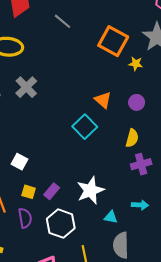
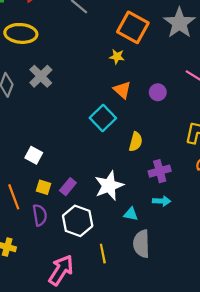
yellow star: (136, 64) -> (117, 57), moved
yellow semicircle: (132, 138) -> (136, 142), moved
purple cross: (141, 164) -> (160, 171), moved

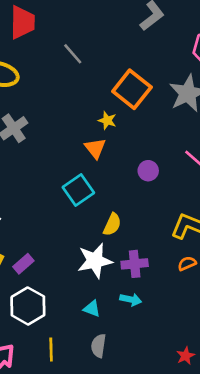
orange triangle: (122, 90) -> (95, 148), moved
white star: (109, 186) -> (95, 261), moved
gray semicircle: (141, 244) -> (99, 346), size x0.7

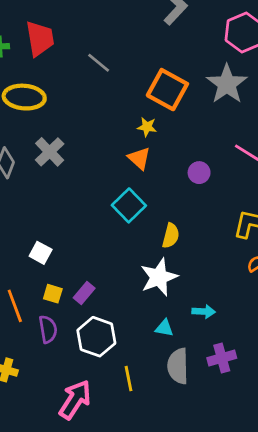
purple cross: (135, 264) -> (222, 358), moved
gray semicircle: (99, 346) -> (178, 366), size x1.4

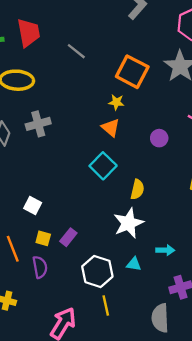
gray cross: (50, 152) -> (38, 124), turned 30
white hexagon: (96, 337) -> (97, 271), moved
gray semicircle: (178, 366) -> (160, 318), moved

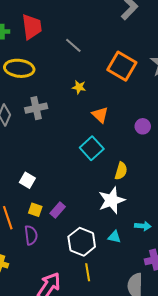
yellow star: (116, 102) -> (79, 87), moved

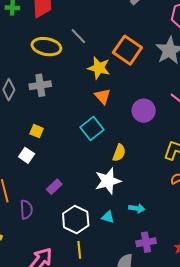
gray line: (73, 45) -> (78, 36), moved
yellow ellipse: (19, 68) -> (46, 47), moved
yellow star: (79, 87) -> (99, 68), moved, size x1.6
purple circle: (143, 126) -> (144, 111), size x1.5
yellow square: (35, 210) -> (37, 131), moved

